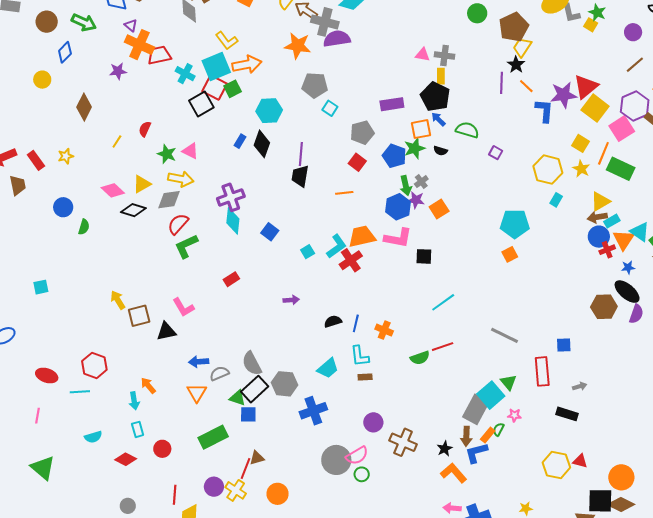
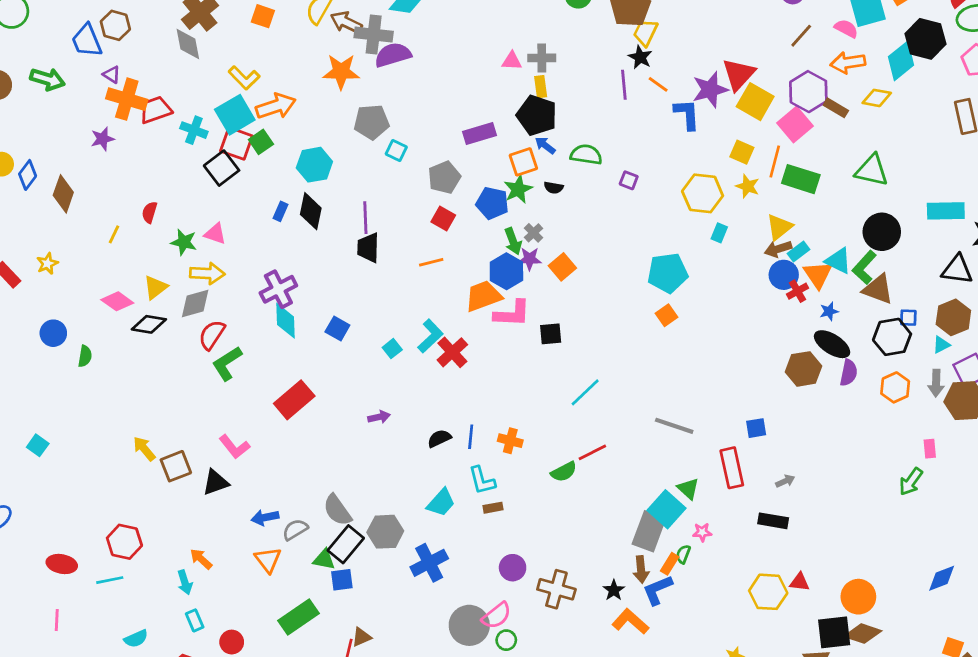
blue diamond: (65, 52) -> (28, 175), moved
orange trapezoid: (362, 236) -> (483, 296), moved
red rectangle: (231, 279) -> (294, 400), size x1.8
cyan square: (41, 287) -> (38, 445), turned -35

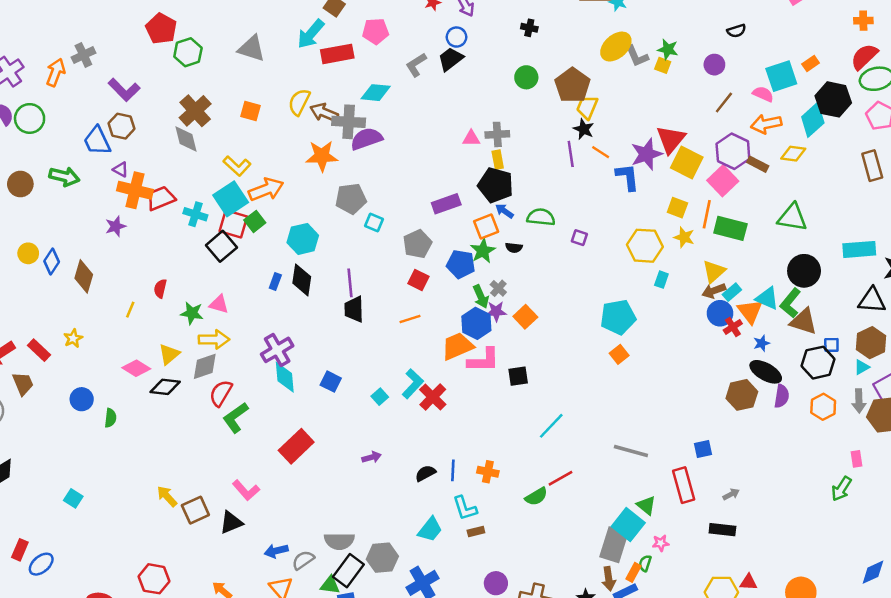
gray semicircle: (337, 510) -> (339, 541), turned -52

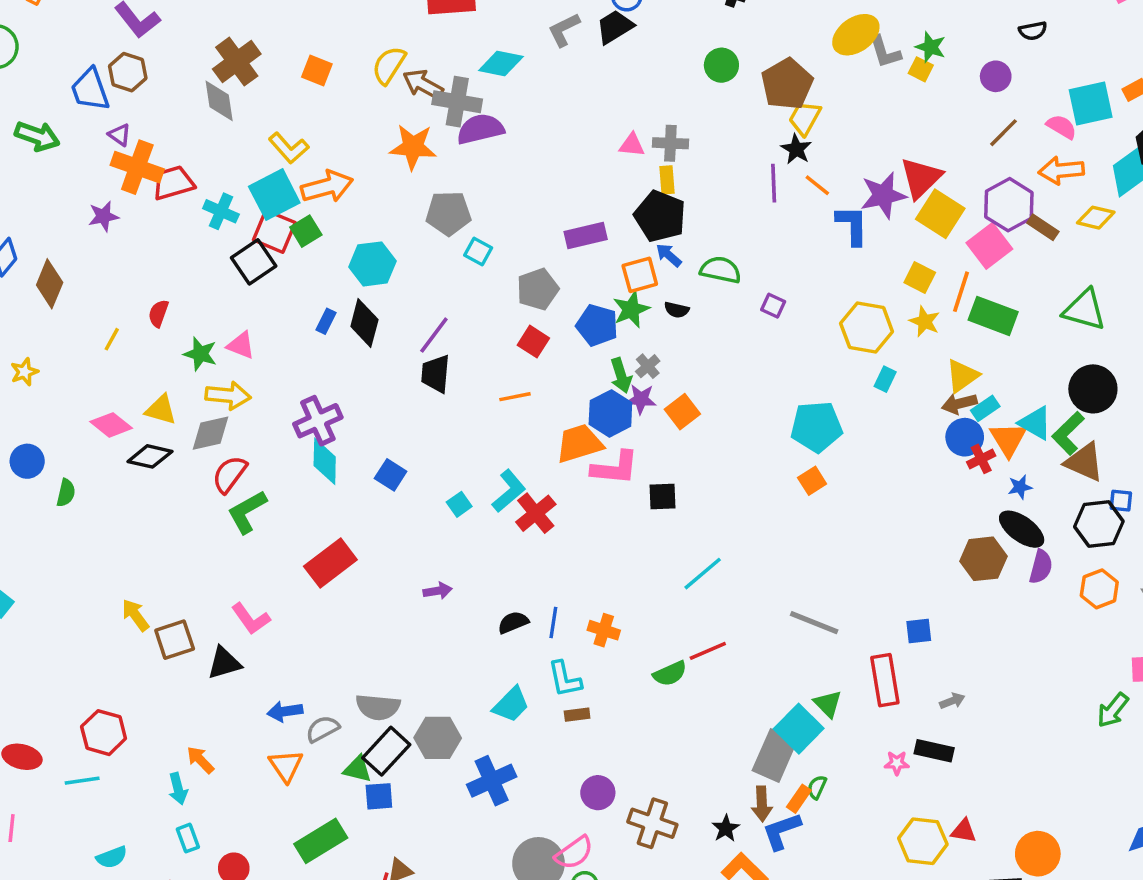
purple line: (350, 283) -> (434, 335), turned 36
yellow triangle: (169, 354) -> (161, 410), turned 50
pink star: (661, 543) -> (897, 763), moved

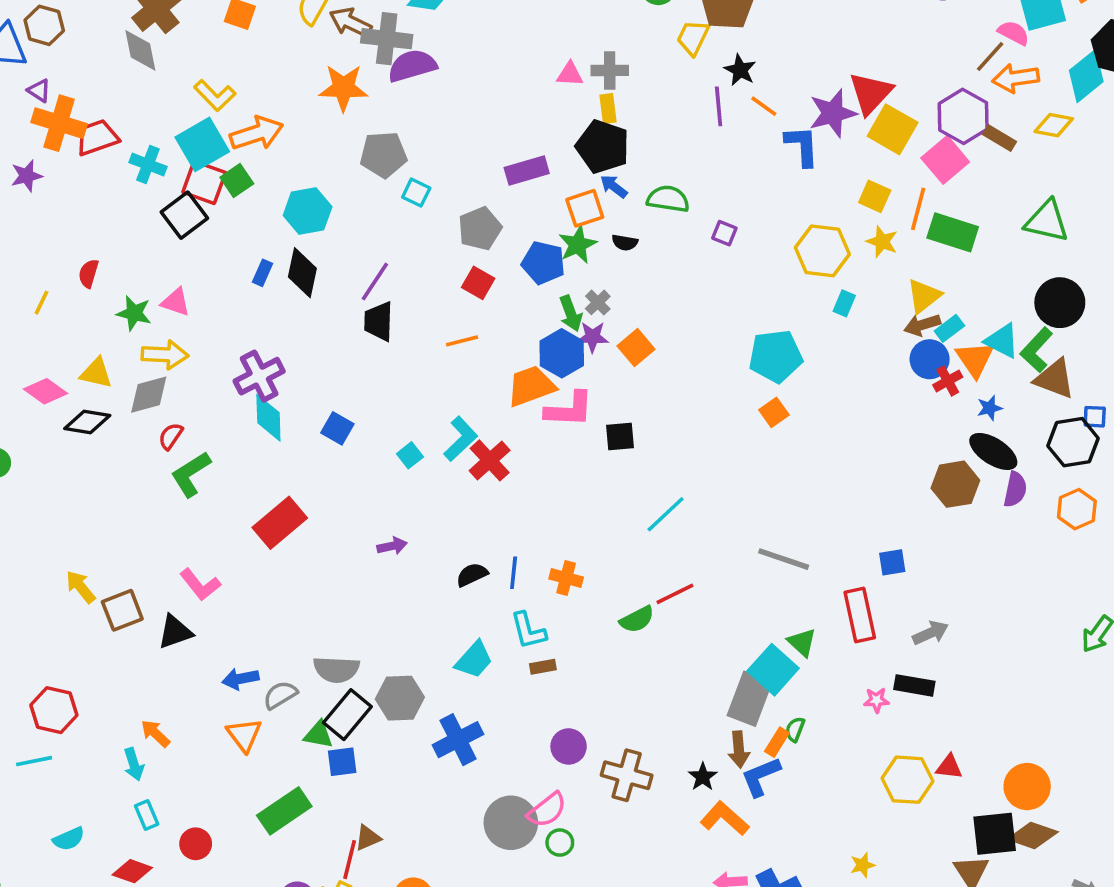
yellow trapezoid: (805, 118) -> (693, 38), moved
brown line: (1004, 133) -> (990, 56), moved
red semicircle: (230, 474) -> (171, 436), size x0.7
gray arrow: (952, 701) -> (931, 633), size x1.4

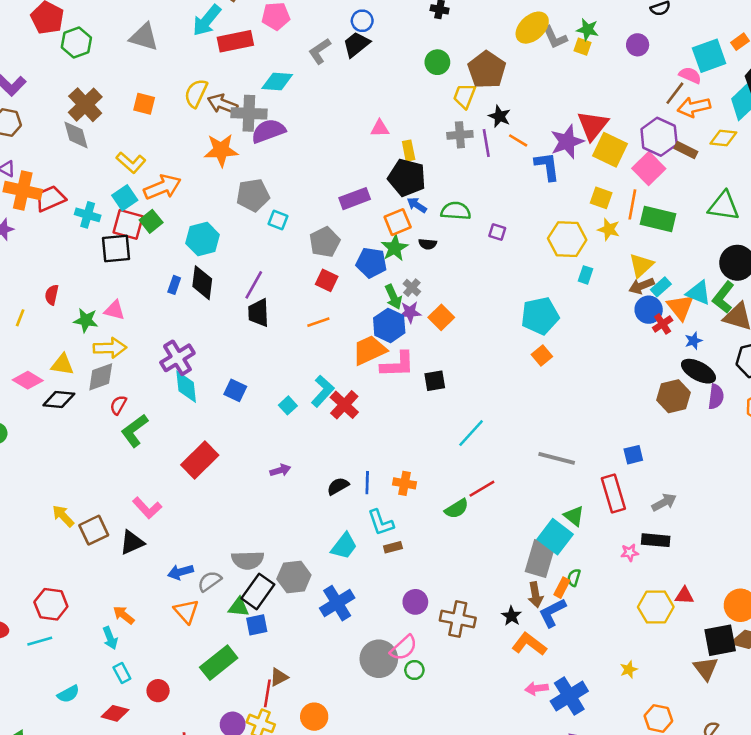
gray cross: (610, 70) -> (460, 135), moved
cyan square: (202, 144) -> (125, 198), size x0.7
black square: (184, 215) -> (116, 249), turned 36

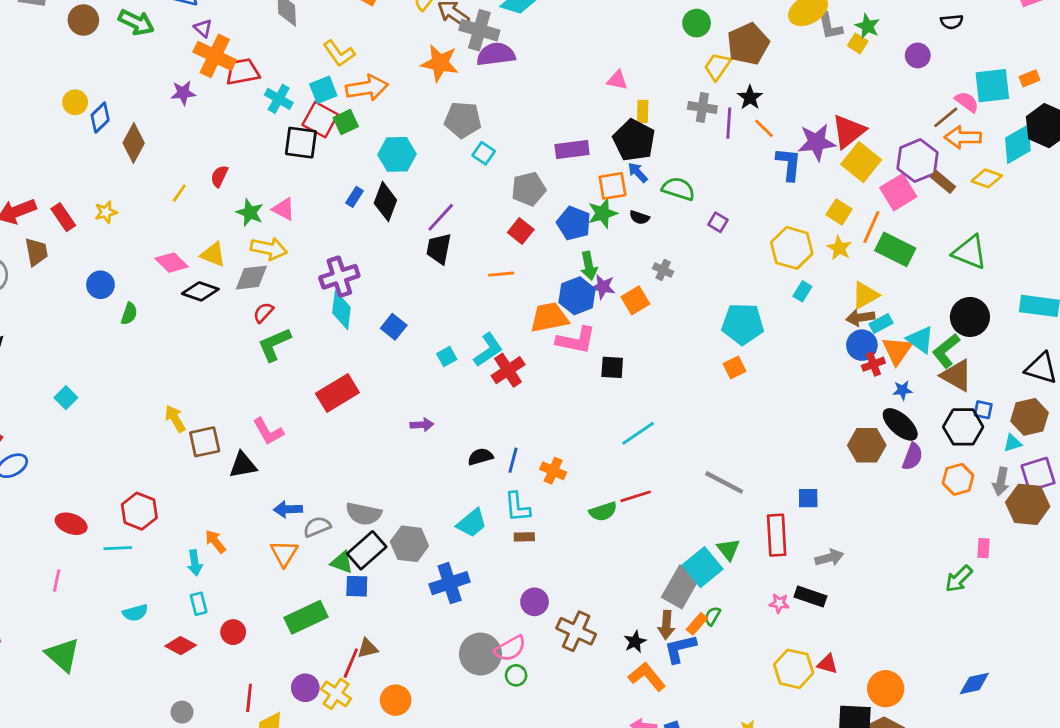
gray cross: (412, 288) -> (663, 270), moved, turned -30

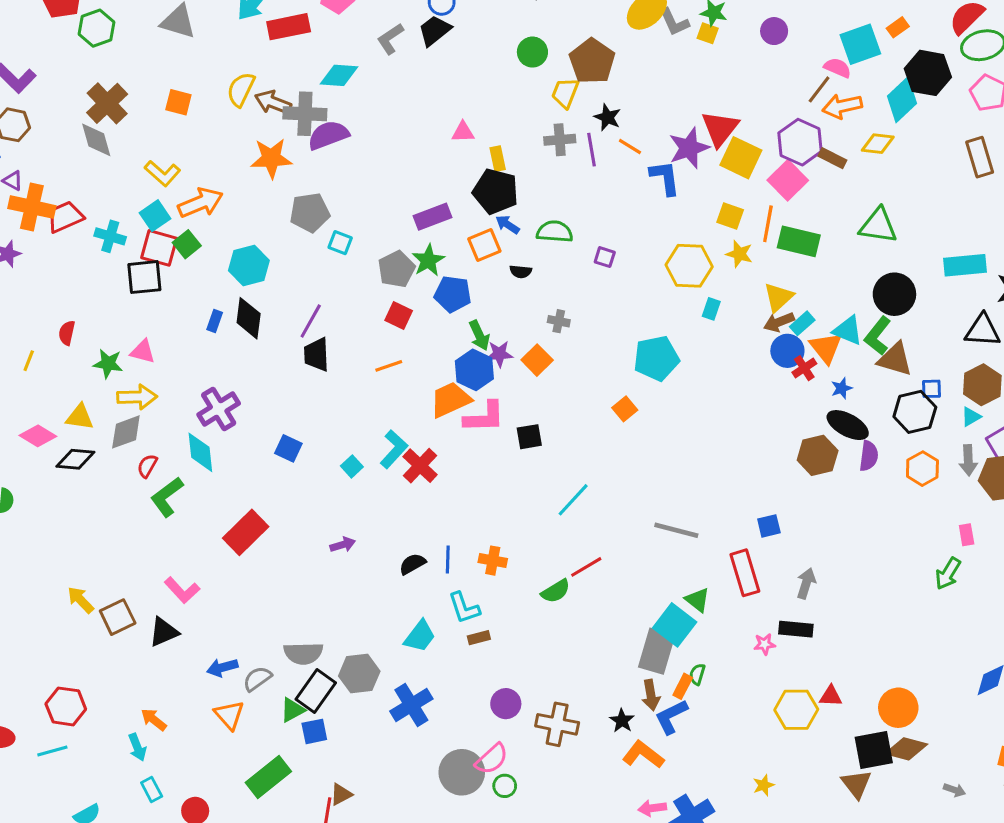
green star: (603, 213) -> (428, 260), moved
cyan diamond: (341, 310) -> (200, 452), moved
orange square: (735, 367) -> (625, 409), moved
gray arrow: (829, 558) -> (806, 583), turned -44
green triangle: (342, 562) -> (292, 710), turned -35

